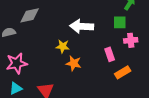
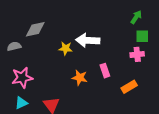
green square: (120, 22) -> (142, 36), moved
yellow star: (63, 46) -> (66, 48), moved
pink rectangle: (110, 54) -> (105, 71), moved

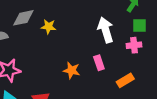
white arrow: (88, 40) -> (106, 30), moved, turned 70
yellow star: (66, 48) -> (49, 27), moved

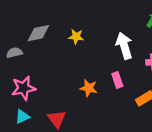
yellow star: (49, 27) -> (76, 37), moved

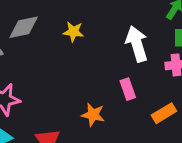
orange star: (89, 88) -> (93, 115), moved

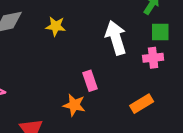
pink rectangle: (128, 89) -> (90, 81), moved

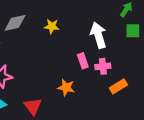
pink cross: (153, 58) -> (103, 66), moved
pink rectangle: (90, 81) -> (83, 61), moved

